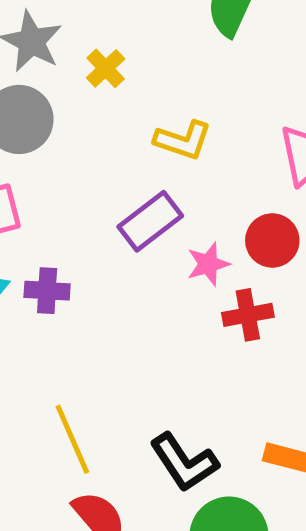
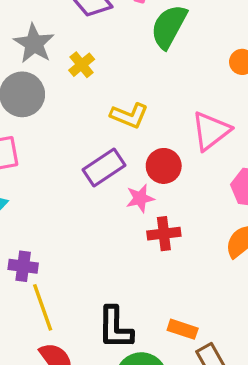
red circle: (272, 240) -> (164, 166), moved
purple cross: (47, 291) -> (23, 266), moved
black L-shape: (184, 462) -> (115, 328), turned 30

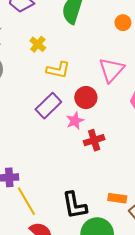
yellow cross: (82, 65) -> (38, 44), moved

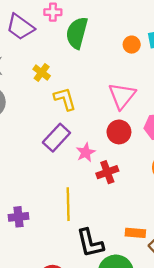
yellow L-shape: (58, 70) -> (65, 99), turned -115
red circle: (86, 98) -> (119, 132), moved
yellow line: (26, 201) -> (68, 204), moved, turned 32

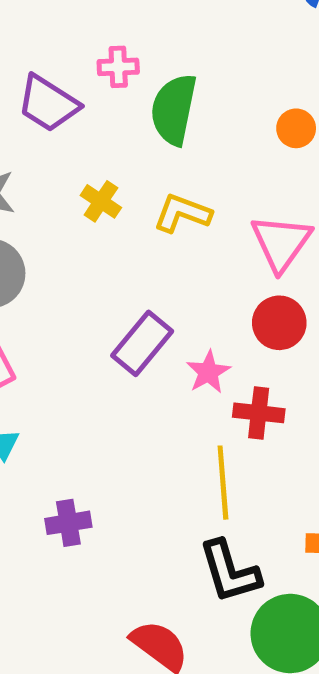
yellow L-shape: (65, 99) -> (182, 213), moved, turned -50
red cross: (107, 172) -> (259, 413), turned 30
yellow line: (68, 204) -> (223, 483), moved

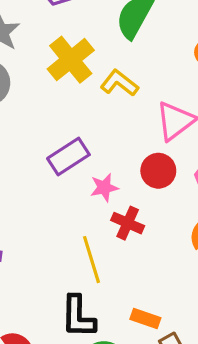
yellow cross: (101, 201) -> (71, 60), size x1.8
yellow line: (223, 483) -> (92, 260), turned -30

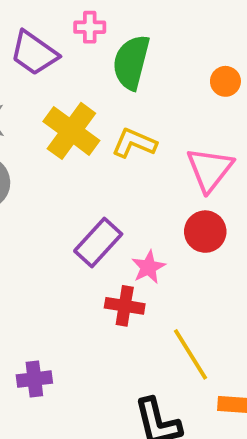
red cross: (128, 223) -> (125, 306), moved
yellow line: (92, 260) -> (190, 354), moved

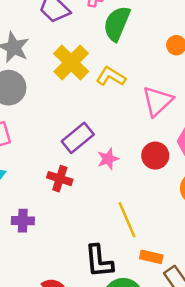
red circle: (205, 232) -> (155, 156), moved
red cross: (125, 306) -> (60, 179), moved

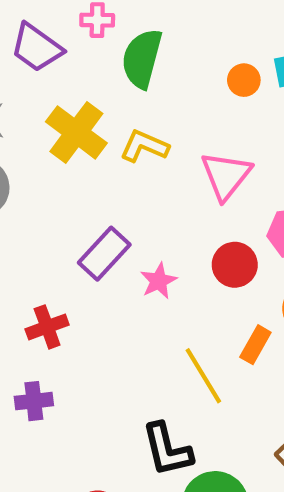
red cross: (60, 179) -> (47, 327), moved, turned -30
orange rectangle: (151, 257) -> (255, 345), moved, turned -65

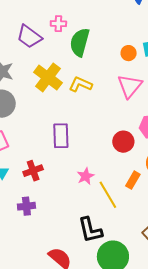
pink triangle: (226, 176) -> (130, 86), moved
purple rectangle: (104, 254) -> (61, 136), turned -45
pink star: (159, 281) -> (86, 176), moved

